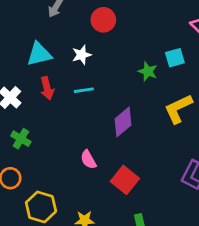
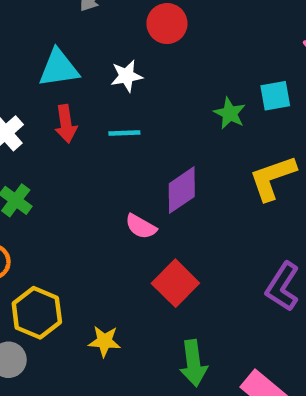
pink semicircle: (88, 160) -> (141, 226), moved, turned -36

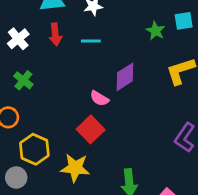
red square: (175, 283) -> (91, 129), moved
yellow star: (104, 341) -> (75, 168), size x1.5

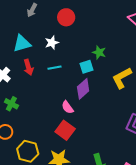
cyan square: (184, 21) -> (86, 67), moved
pink semicircle: (99, 98) -> (68, 107), turned 32

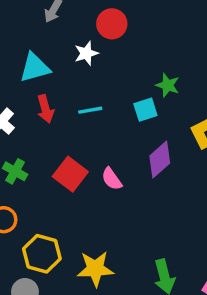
white star: (52, 43) -> (86, 53), moved
purple diamond: (83, 89) -> (160, 159), moved
red square: (65, 130) -> (70, 174), moved

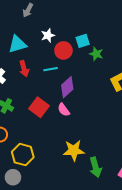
red circle: (112, 24) -> (63, 50), moved
cyan square: (145, 110) -> (83, 41), moved
purple diamond: (160, 159) -> (67, 87), moved
yellow star: (95, 269) -> (74, 150), moved

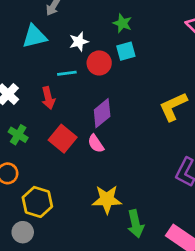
cyan triangle: (17, 44) -> (34, 36), moved
green star: (96, 54) -> (122, 23), moved
red arrow: (24, 69) -> (48, 98), moved
cyan line: (51, 69) -> (67, 73), moved

